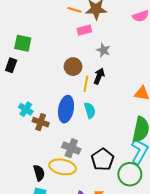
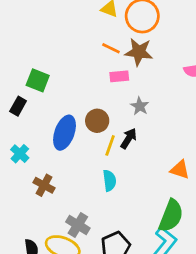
cyan cross: (26, 109) -> (20, 154), moved
blue ellipse: (66, 109) -> (65, 133), moved

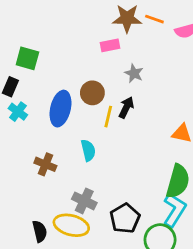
orange line: (111, 48) -> (154, 19), moved
cyan cross: (20, 154) -> (18, 112), moved
cyan semicircle: (109, 181) -> (88, 150), moved

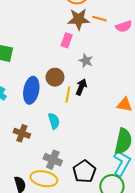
pink rectangle: (110, 45) -> (67, 40), turned -56

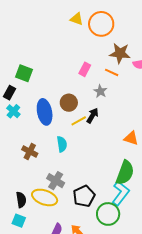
brown star: (79, 19) -> (120, 53), moved
orange line: (99, 19) -> (112, 72), moved
blue ellipse: (31, 90) -> (45, 112), turned -30
yellow line: (68, 95) -> (79, 121), turned 42

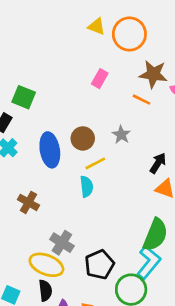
pink rectangle: (85, 69) -> (100, 79), moved
gray star: (100, 91) -> (121, 135), moved
black arrow: (92, 116) -> (158, 163), moved
cyan semicircle: (62, 144) -> (86, 187), moved
black semicircle: (21, 200) -> (45, 290), moved

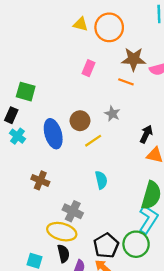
cyan semicircle: (86, 187) -> (101, 180), moved
black pentagon: (99, 265) -> (106, 246), moved

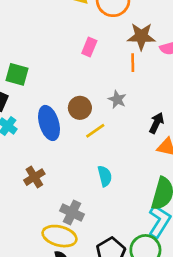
orange line: (126, 82) -> (133, 63), turned 70
brown cross: (40, 180) -> (34, 177), turned 36

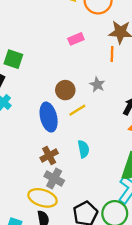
pink rectangle: (89, 47) -> (76, 39), turned 42
blue ellipse: (49, 123) -> (49, 117), moved
brown cross: (34, 177) -> (49, 155), moved

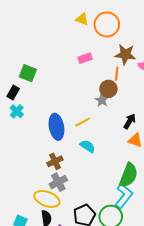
brown circle: (65, 90) -> (108, 89), moved
cyan semicircle: (83, 149) -> (88, 146), moved, turned -49
gray cross: (54, 178) -> (58, 182), turned 30

